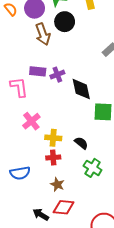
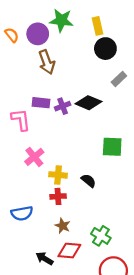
black circle: (65, 22) -> (105, 49), moved
black diamond: (81, 89) -> (89, 103), moved, turned -55
green cross: (93, 168) -> (101, 236), moved

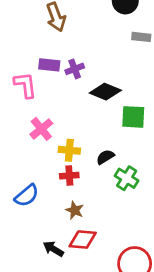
gray rectangle: (119, 79) -> (141, 37), turned 49
black diamond: (89, 103) -> (105, 92), moved
black semicircle: (89, 181) -> (105, 157), turned -70
blue semicircle: (22, 213) -> (27, 196), turned -30
green cross: (101, 236) -> (127, 178), moved

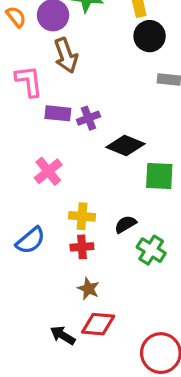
pink L-shape: (25, 85) -> (29, 81), moved
pink cross: (41, 129) -> (48, 171), moved
blue semicircle: (27, 196) -> (31, 240), moved

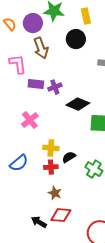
black circle: (150, 36) -> (76, 39), moved
black semicircle: (125, 224) -> (69, 157), moved

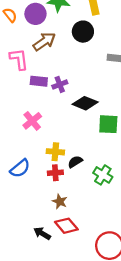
brown arrow: (41, 48) -> (44, 41), turned -105
red diamond: (61, 215) -> (66, 226), turned 45

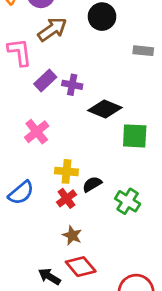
purple rectangle: (39, 81) -> (45, 81), turned -49
purple cross: (60, 84) -> (72, 85), turned 32
red cross: (55, 173) -> (66, 198), turned -32

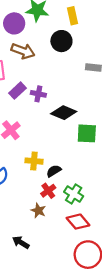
brown arrow: (52, 29) -> (23, 51), turned 55
red cross: (66, 198) -> (48, 191), moved
green cross: (128, 201) -> (74, 194), moved
red diamond: (81, 267) -> (78, 222), moved

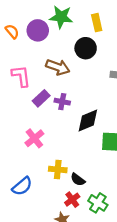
brown arrow: (23, 51) -> (58, 67), moved
black diamond: (64, 113) -> (88, 121), turned -45
black semicircle: (54, 171) -> (78, 180), turned -112

